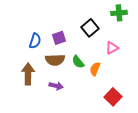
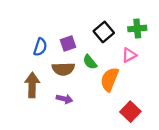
green cross: (119, 13) -> (137, 29), moved
green semicircle: (78, 62) -> (90, 62), moved
orange semicircle: (95, 69) -> (110, 79), size x1.5

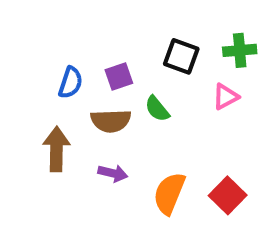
black square: (104, 32) -> (181, 56), turned -30
orange semicircle: (110, 79) -> (169, 193), moved

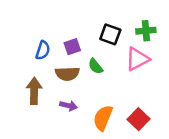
pink triangle: (226, 97) -> (137, 59), size x1.5

